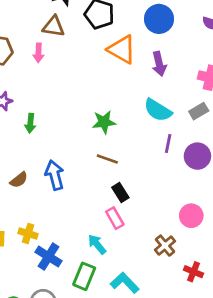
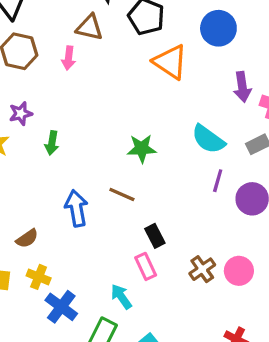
purple arrow: (159, 64) -> (242, 87), moved
brown line: (107, 159) -> (122, 194), moved
brown semicircle: (19, 180) -> (27, 238), moved
brown cross: (165, 246) -> (202, 269), moved

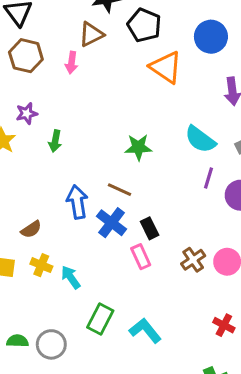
brown triangle: (89, 27) -> (91, 34), turned -40
cyan arrow: (121, 297) -> (71, 277), moved
blue cross: (61, 307) -> (112, 223), moved

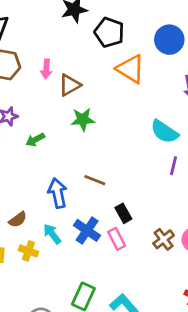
brown triangle: (91, 34) -> (70, 85), moved
green arrow: (55, 141) -> (35, 140), turned 54
green star: (138, 147) -> (83, 120), moved
blue cross: (112, 223) -> (87, 230), moved
cyan arrow: (71, 277) -> (52, 234), moved

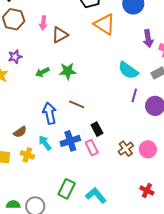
green star: (83, 120) -> (68, 71), moved
green arrow: (35, 140) -> (42, 72), moved
blue cross: (87, 230) -> (70, 141), turned 36

